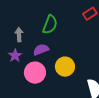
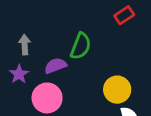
green semicircle: (50, 25) -> (81, 46), moved
yellow circle: (65, 67) -> (117, 90), moved

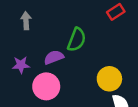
gray arrow: (25, 45) -> (26, 21), moved
purple star: (19, 74) -> (21, 65), turned 30

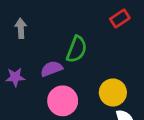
pink circle: (46, 86) -> (63, 101), moved

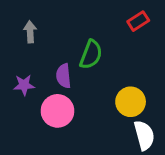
purple semicircle: (51, 69) -> (64, 76), turned -75
pink circle: (63, 101) -> (57, 111), moved

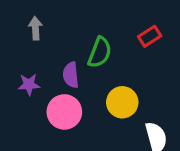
red rectangle: (138, 21) -> (150, 36), moved
yellow circle: (131, 102) -> (122, 102), moved

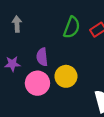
green semicircle: (100, 52) -> (72, 27), moved
yellow circle: (122, 102) -> (66, 76), moved

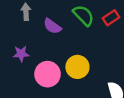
green semicircle: (72, 27) -> (83, 15), turned -65
purple semicircle: (42, 57) -> (52, 26), moved, turned -48

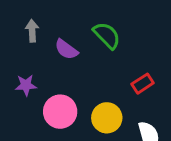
red rectangle: (111, 18) -> (143, 84), moved
yellow circle: (77, 67) -> (107, 118), moved

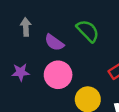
pink circle: (60, 112) -> (58, 75), moved

